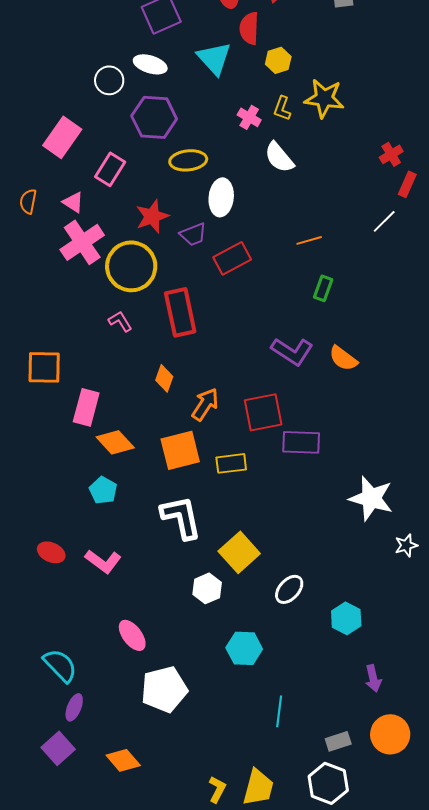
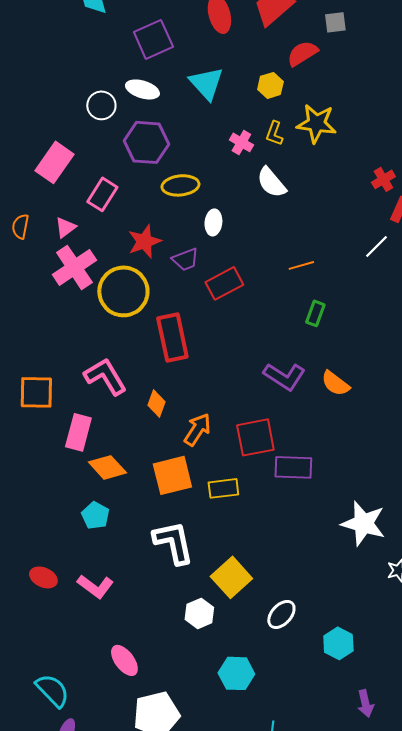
red semicircle: (249, 28) -> (302, 53), moved, turned 56
white ellipse: (221, 197) -> (213, 222), size x0.7
pink triangle: (73, 202) -> (65, 227), turned 50
pink L-shape: (120, 321) -> (105, 376), moved, size x1.8

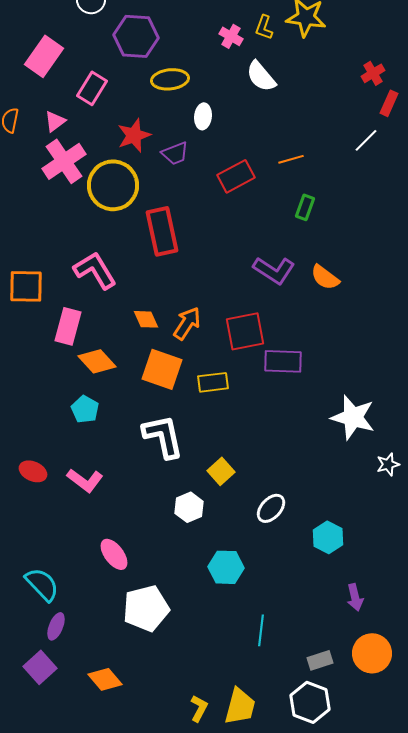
red rectangle: (224, 283) -> (236, 176), moved
orange diamond: (156, 403) -> (146, 319), moved, turned -44
orange square: (172, 475) -> (162, 369), turned 33
yellow square: (231, 577) -> (221, 471), size x0.7

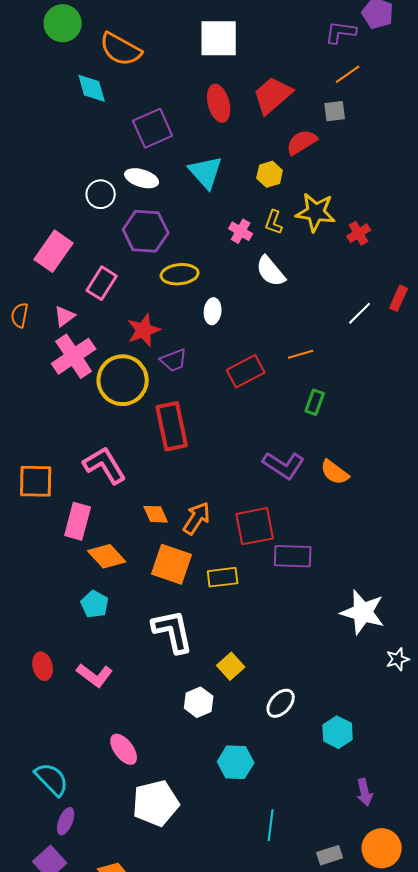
red cross: (373, 73) -> (359, 233), moved
white line: (366, 140) -> (360, 313), moved
purple trapezoid: (175, 153) -> (174, 360), moved
red ellipse: (33, 471) -> (43, 666), turned 52

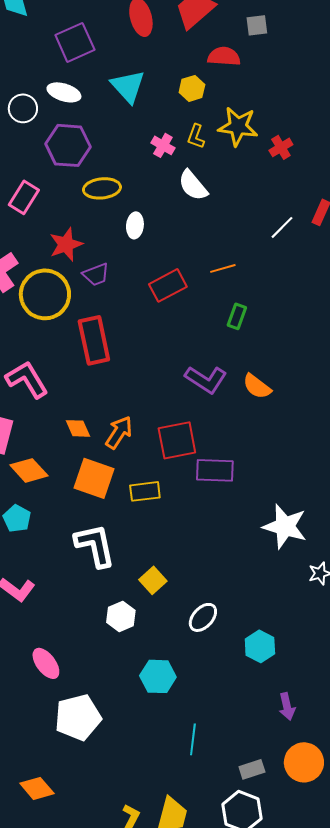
red semicircle: (302, 142) -> (224, 56), turned 36

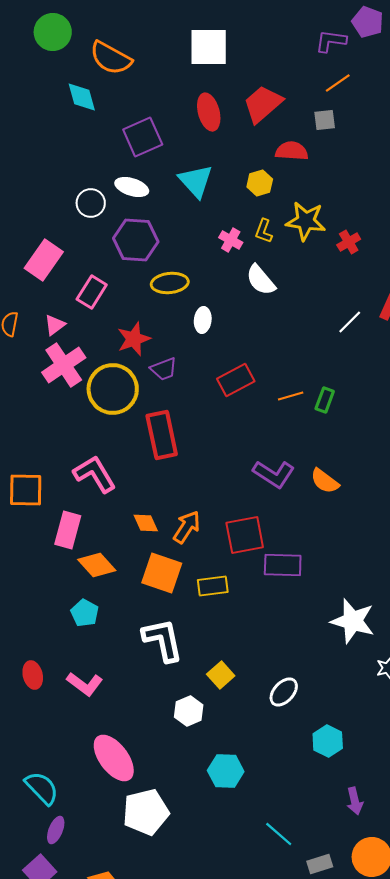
orange line: (223, 268) -> (291, 396), moved
green rectangle: (237, 316) -> (325, 400), moved
white ellipse: (203, 617) -> (284, 692), moved
pink ellipse: (46, 663) -> (114, 758), size x1.5
cyan line: (193, 739) -> (279, 834), moved, turned -56

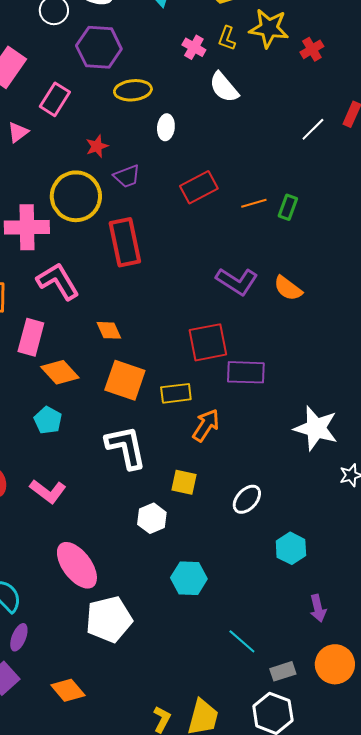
red star: (134, 339) -> (97, 146), size x0.7
pink cross: (64, 365) -> (27, 227), moved, turned 33
orange arrow: (187, 527) -> (206, 425), moved
yellow square: (221, 675) -> (184, 482), turned -36

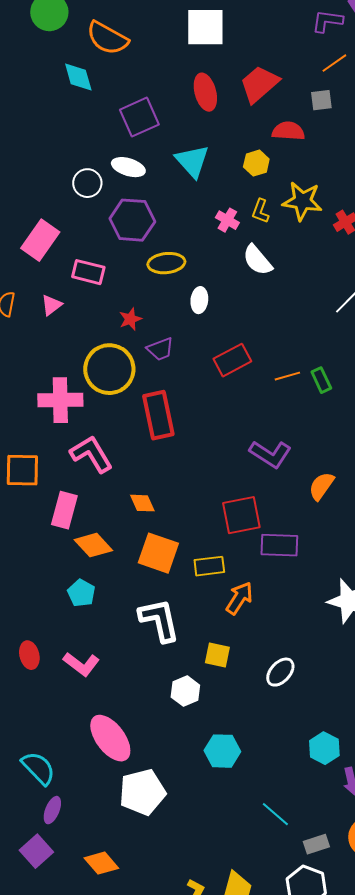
pink rectangle: (55, 99) -> (88, 272), turned 72
green rectangle: (288, 207) -> (321, 380), turned -45
orange semicircle: (288, 288) -> (321, 486), moved, turned 88
cyan hexagon: (291, 548) -> (324, 748), moved

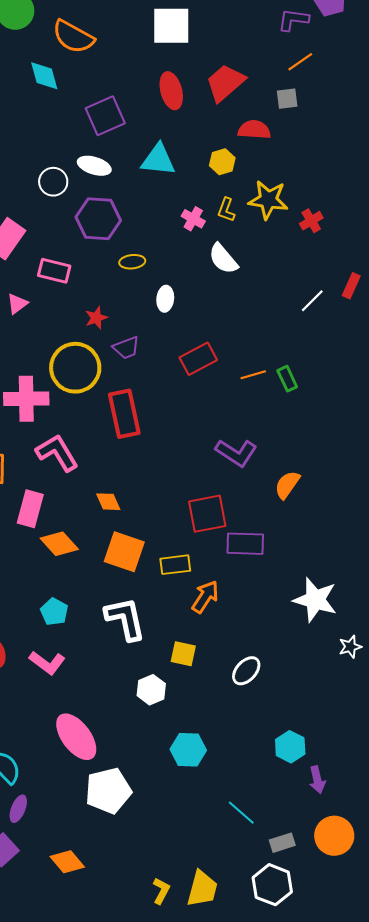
cyan triangle: (192, 161) -> (158, 160), turned -42
yellow ellipse: (166, 263) -> (132, 262), size x0.7
cyan pentagon: (81, 593) -> (54, 612), moved

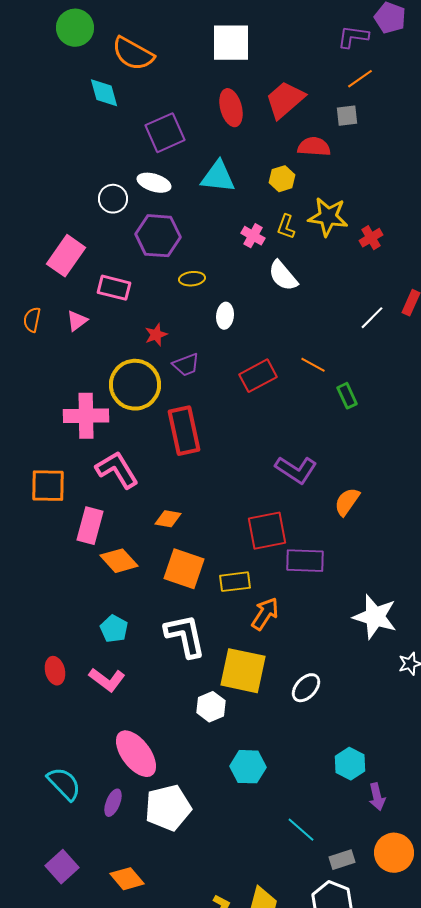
orange line: (253, 375) -> (313, 365), moved, turned 45
orange diamond: (108, 502) -> (168, 519), turned -56
yellow square: (183, 654) -> (243, 671), size x1.8
purple ellipse: (18, 809) -> (113, 803), moved

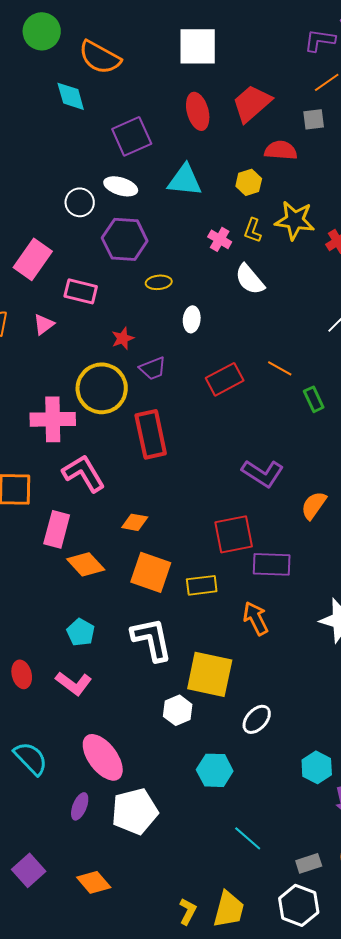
orange arrow: (265, 614) -> (256, 618), moved, turned -60
white ellipse: (306, 688) -> (257, 719), moved
cyan semicircle: (64, 784) -> (31, 758), moved
cyan line: (301, 830) -> (248, 838), moved

